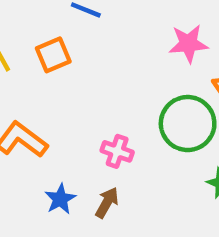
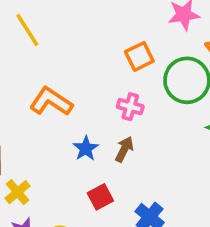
orange square: (53, 55) -> (139, 56), moved

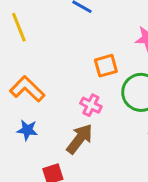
blue star: (86, 148) -> (27, 130), moved, turned 30
brown arrow: (124, 149) -> (80, 139), size x1.5

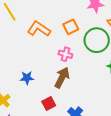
orange L-shape: (27, 89) -> (39, 29), moved

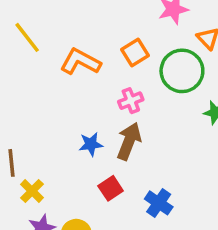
pink cross: (65, 54) -> (131, 101), turned -32
blue star: (27, 78) -> (91, 144), moved

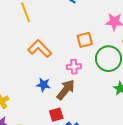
orange L-shape: (80, 62) -> (40, 49), moved
red square: (111, 188) -> (56, 115), moved

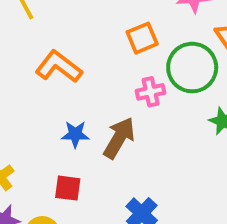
pink cross: (74, 67) -> (151, 92), moved
red square: (56, 115) -> (68, 188), moved, turned 32

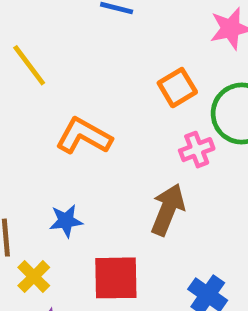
blue star: (75, 134) -> (66, 221), moved
red square: (68, 188) -> (116, 278), size x1.5

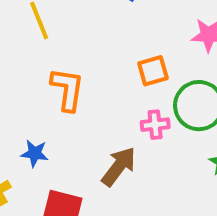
orange L-shape: (84, 136) -> (67, 89), turned 54

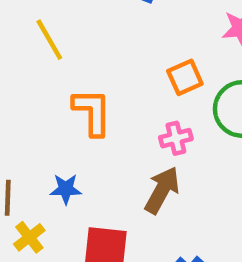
pink cross: (155, 125) -> (176, 138), moved

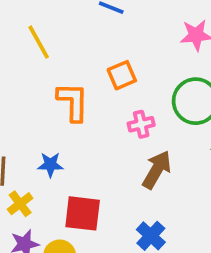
orange square: (185, 77) -> (122, 75), moved
brown arrow: (162, 190) -> (157, 170), moved

